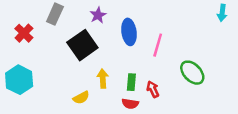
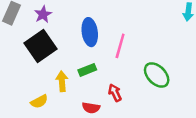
purple star: (98, 15) -> (43, 14), moved
green rectangle: (131, 82) -> (87, 70), moved, turned 63

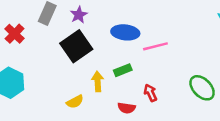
blue ellipse: (90, 32) -> (125, 32), turned -76
pink line: (120, 46) -> (155, 46), turned 60
green ellipse: (157, 75) -> (202, 88), moved

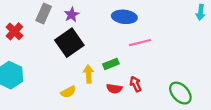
blue ellipse: (125, 32) -> (124, 17), moved
green ellipse: (202, 88) -> (180, 93), moved
red semicircle: (127, 108) -> (114, 89), moved

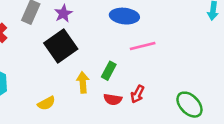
green rectangle: (111, 64) -> (109, 71), turned -40
red arrow: (136, 84) -> (137, 94), turned -128
yellow semicircle: (68, 92) -> (46, 103), moved

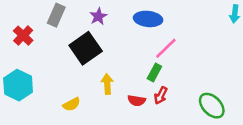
purple star: (63, 13) -> (98, 16), moved
pink line: (143, 46) -> (166, 48), turned -30
green rectangle: (109, 71) -> (154, 72), moved

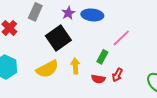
blue ellipse: (148, 19) -> (92, 15), moved
green rectangle: (154, 72) -> (102, 57), moved
yellow semicircle: (72, 104) -> (47, 69), moved, size x1.6

